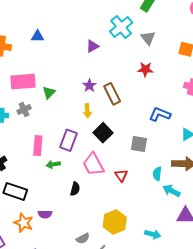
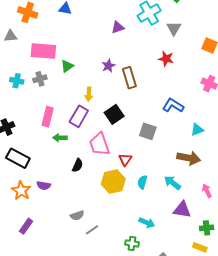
yellow arrow: (87, 111) -> (89, 94), moved
cyan semicircle: (157, 174) -> (142, 182), moved
yellow hexagon: (115, 222) -> (113, 182), moved

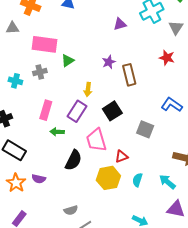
cyan cross: (17, 81) -> (15, 81), moved
red triangle: (125, 160) -> (121, 157), turned 32
black semicircle: (78, 165) -> (73, 160), size x1.5

